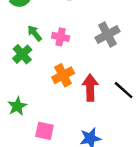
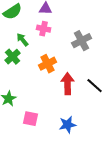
pink cross: (61, 37) -> (44, 29), moved
orange cross: (63, 75) -> (48, 64), moved

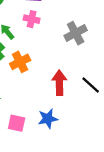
orange cross: (48, 64) -> (20, 62), moved
blue star: (68, 125) -> (48, 119), moved

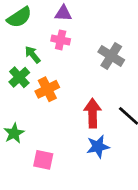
gray cross: (76, 33) -> (111, 56), turned -30
blue star: (48, 119) -> (98, 147), moved

